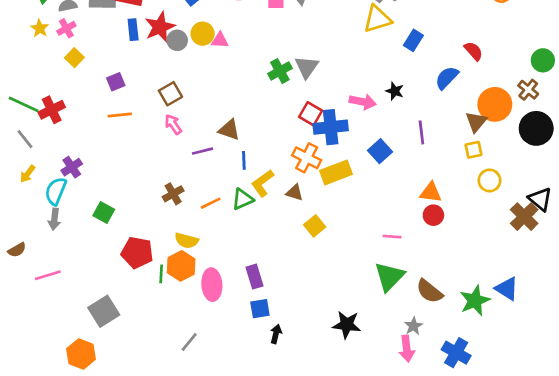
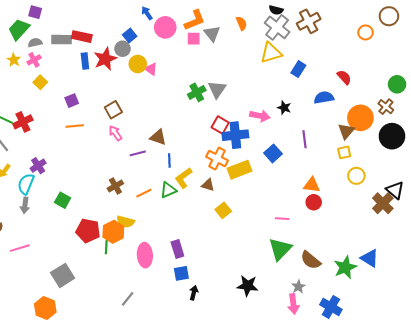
gray circle: (177, 40) -> (123, 49), moved
pink triangle: (220, 40) -> (151, 69), turned 32
blue semicircle: (447, 78) -> (324, 98), turned 36
orange hexagon: (181, 266) -> (113, 232), moved

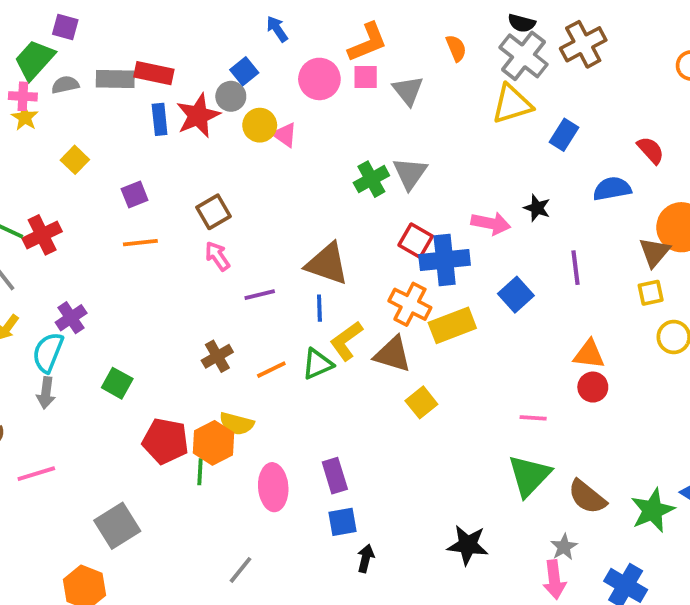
pink circle: (165, 27) -> (319, 79), moved
gray triangle: (212, 33) -> (408, 91), moved
pink cross: (34, 60) -> (23, 96), moved, turned 32
brown triangle: (158, 137) -> (327, 264), moved, size x1.4
brown triangle: (208, 185) -> (393, 354), size x1.5

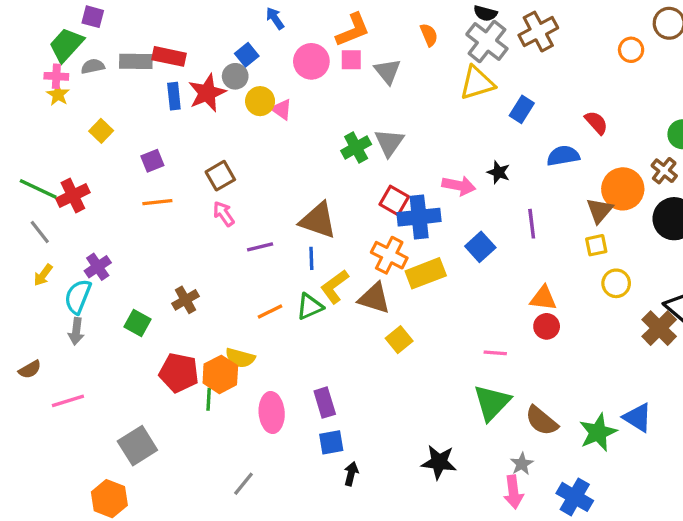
brown cross: (217, 356) -> (186, 300), moved

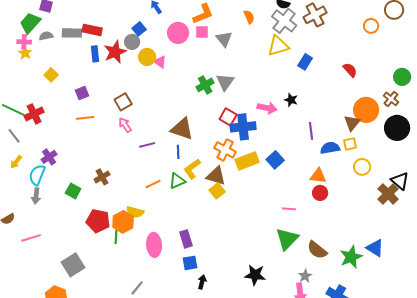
blue semicircle: (563, 156) -> (330, 148), moved
blue square: (480, 247) -> (275, 160), moved
yellow square: (399, 340) -> (217, 191), moved

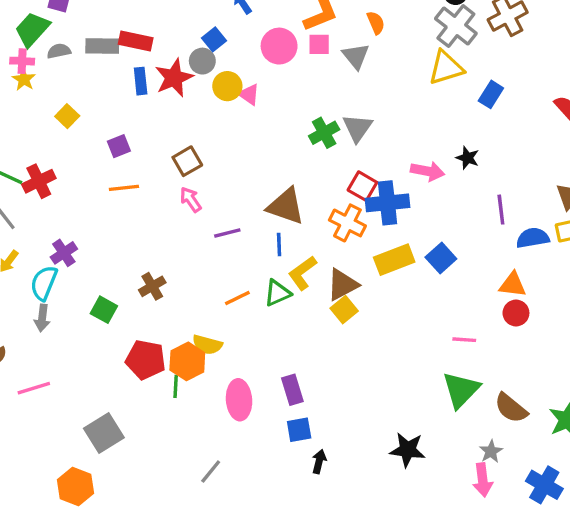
orange semicircle: (249, 17) -> (376, 23), moved
orange cross: (225, 150) -> (347, 223), moved
brown triangle: (216, 176) -> (342, 285), turned -45

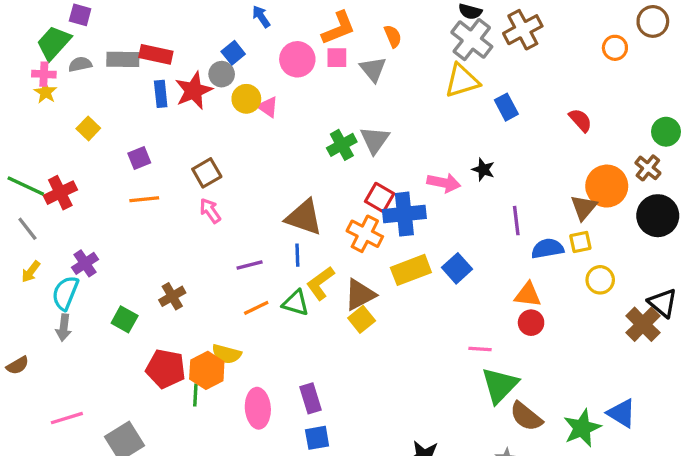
blue rectangle: (491, 94) -> (506, 107), turned -60
purple line: (227, 233) -> (250, 265), moved
green triangle: (277, 293) -> (296, 303), turned 40
pink line: (34, 388) -> (67, 418), moved
green triangle: (461, 390) -> (500, 385), moved

